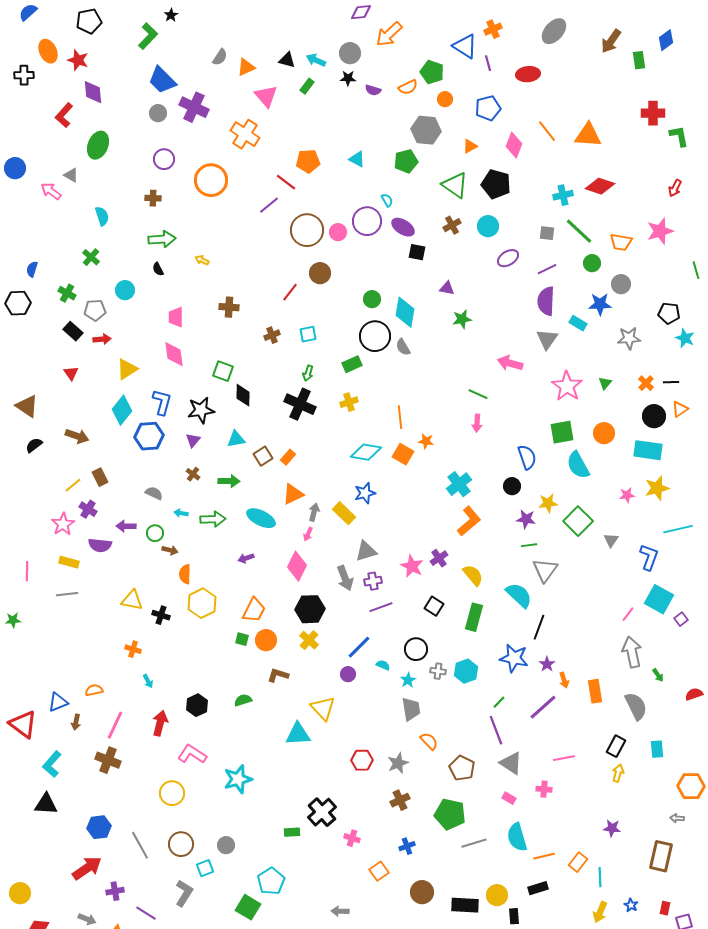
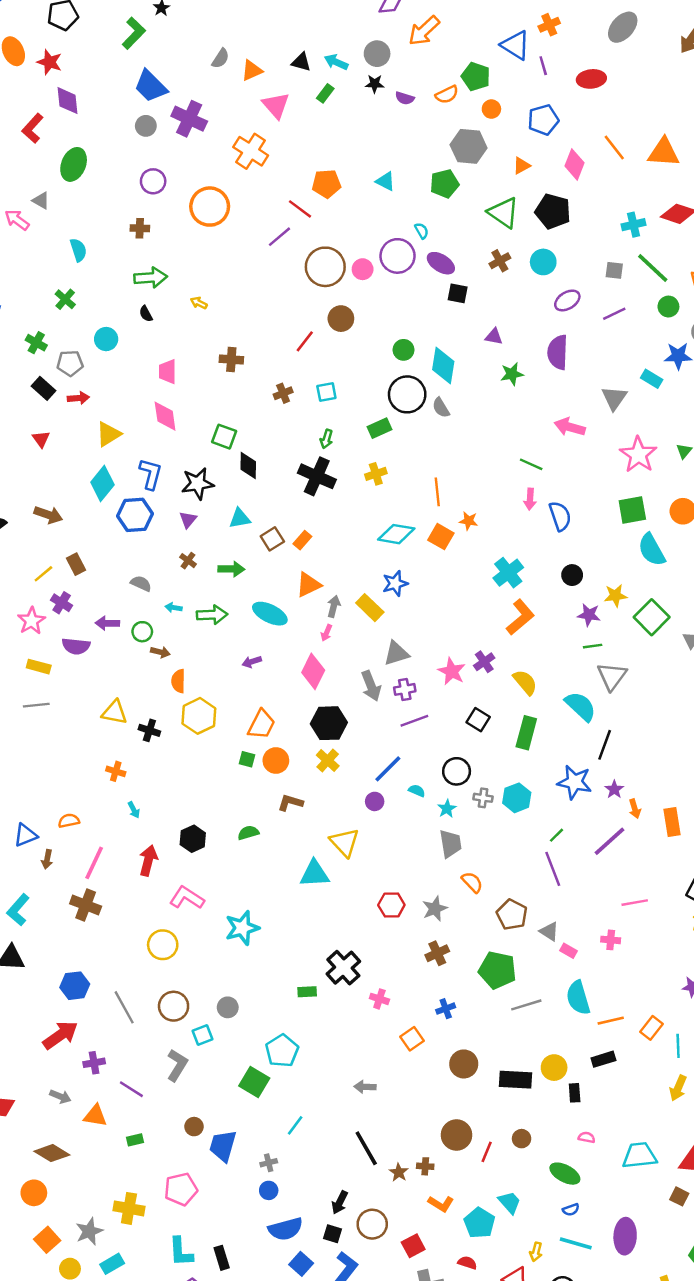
purple semicircle: (546, 301) -> (558, 352), moved
blue semicircle: (527, 457) -> (560, 516), moved
gray triangle: (511, 763) -> (549, 931), moved, size x0.7

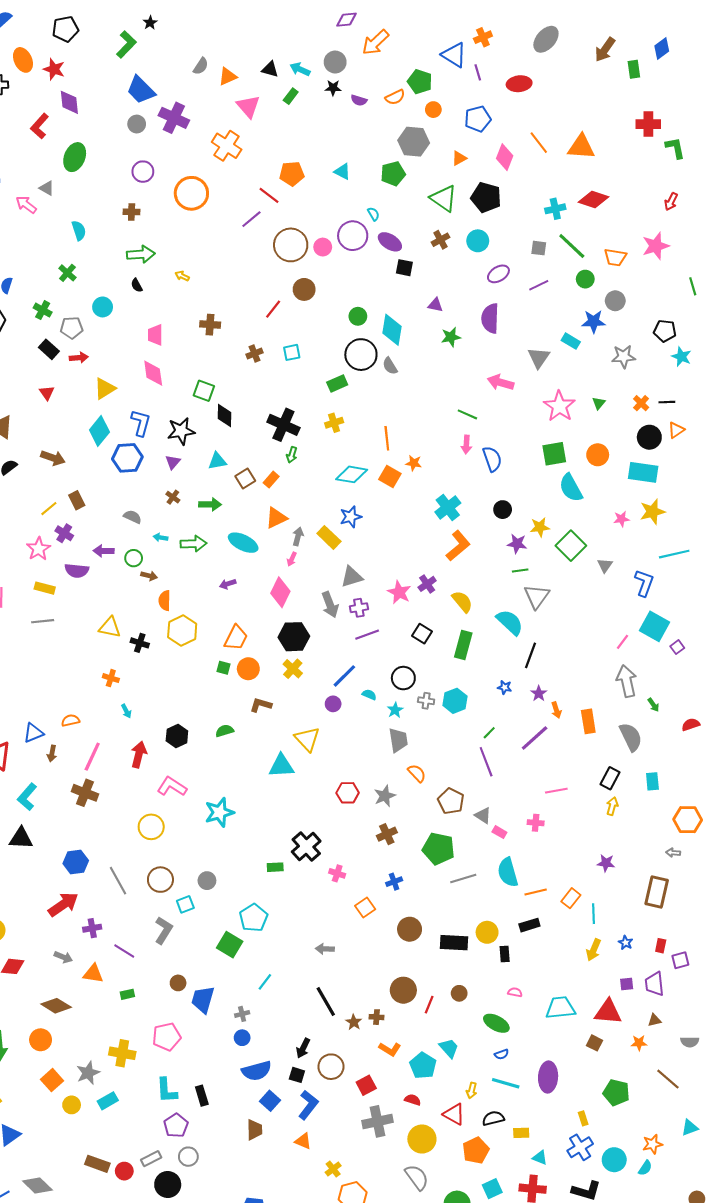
green arrow: (326, 439) -> (292, 455), moved
blue star: (575, 782) -> (505, 687), size x0.5

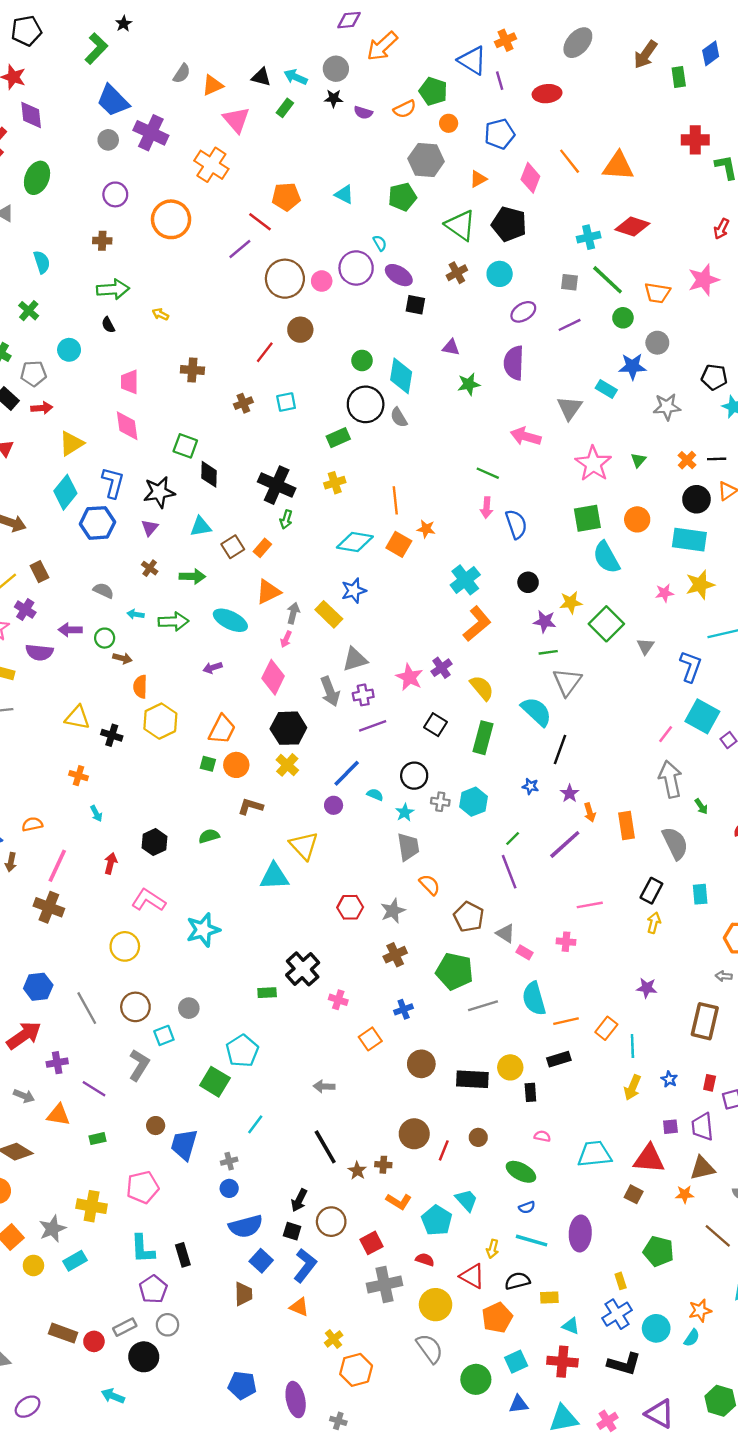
red arrow: (139, 755) -> (111, 863), size x0.7
brown triangle: (655, 1020) -> (702, 1168), size x1.6

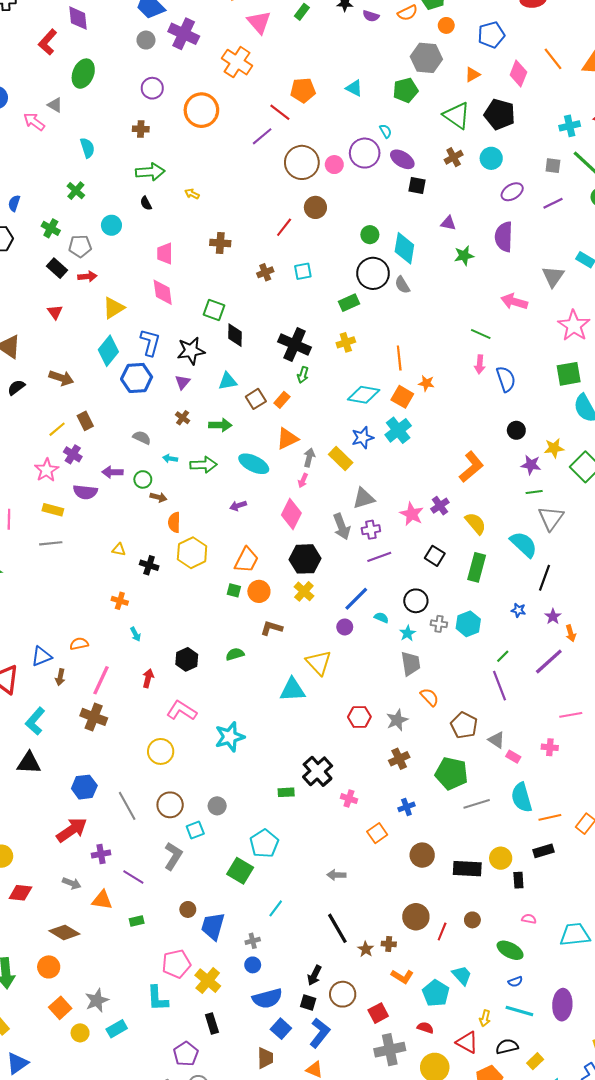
cyan cross: (465, 580) -> (398, 430), moved
yellow triangle: (77, 718) -> (119, 550), size x0.6
yellow cross: (92, 1206) -> (208, 981), moved, turned 30
cyan L-shape: (143, 1249) -> (157, 998), moved
yellow rectangle: (549, 1298) -> (535, 1061), turned -42

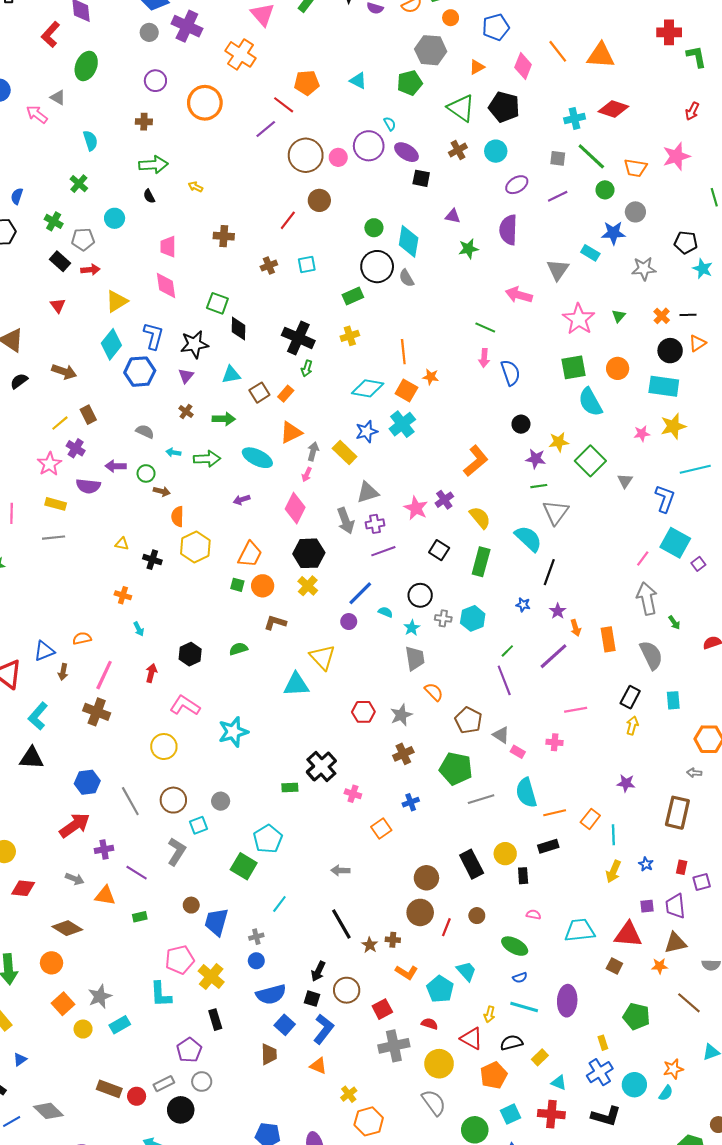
brown circle: (422, 855) -> (426, 878), moved
black rectangle: (467, 869) -> (472, 864), turned 60
blue triangle: (17, 1063) -> (20, 1059), size x0.6

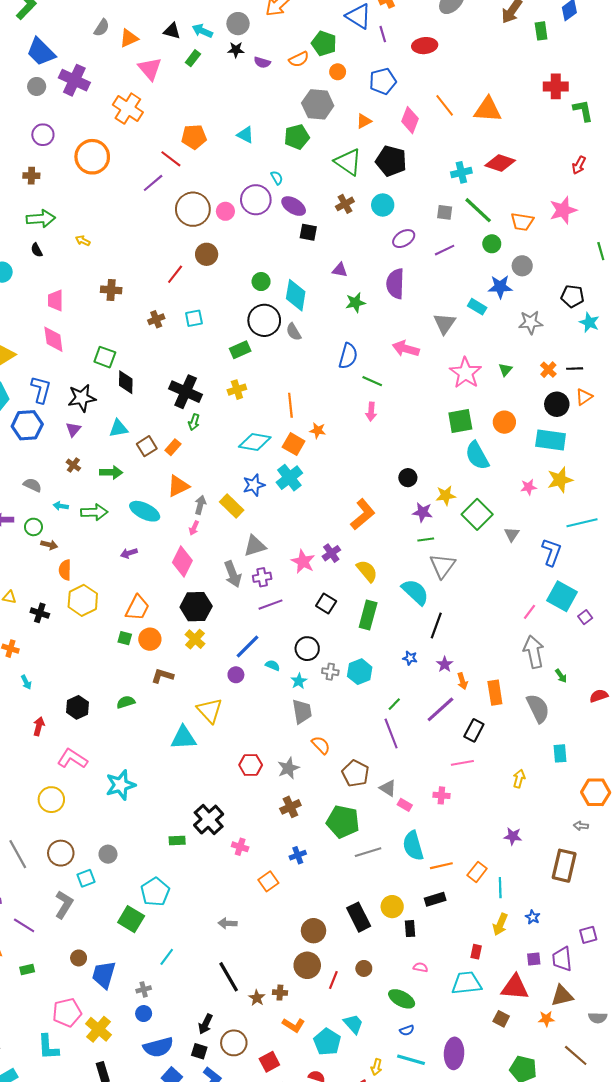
blue semicircle: (510, 373) -> (348, 356), moved, turned 35
black rectangle: (630, 697) -> (474, 730), moved
red rectangle: (682, 867) -> (476, 952), moved

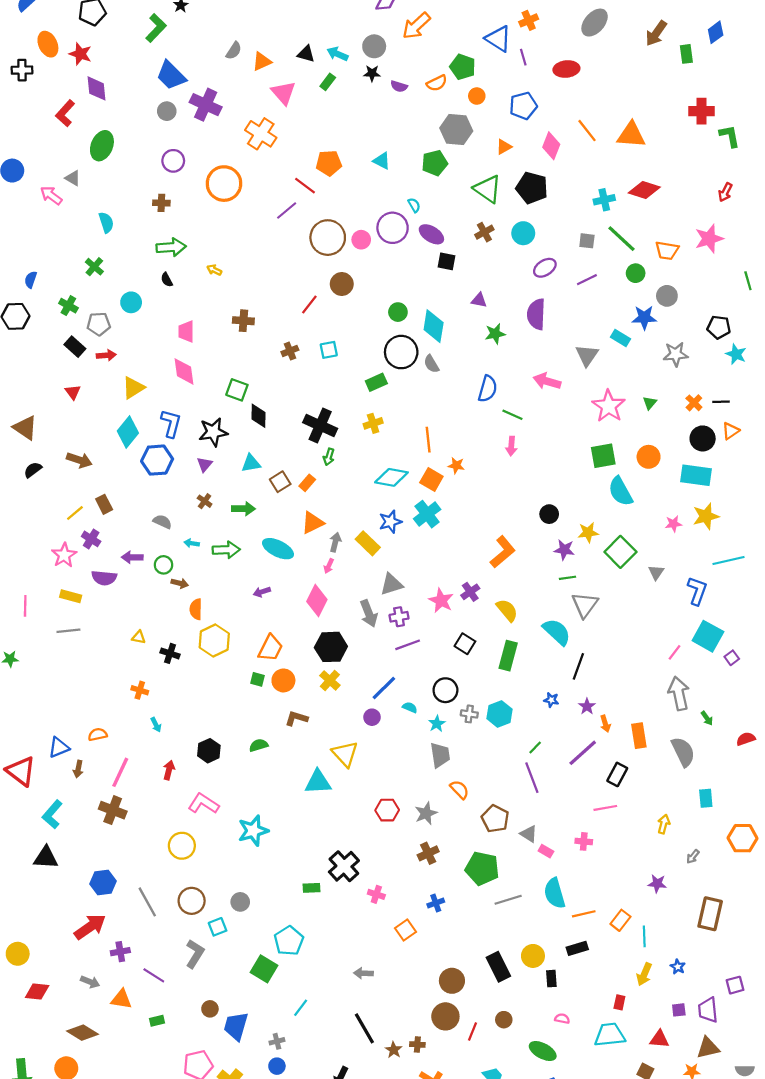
gray arrow: (581, 826) -> (693, 857), moved, turned -56
red triangle: (515, 987) -> (659, 1039), size x0.7

